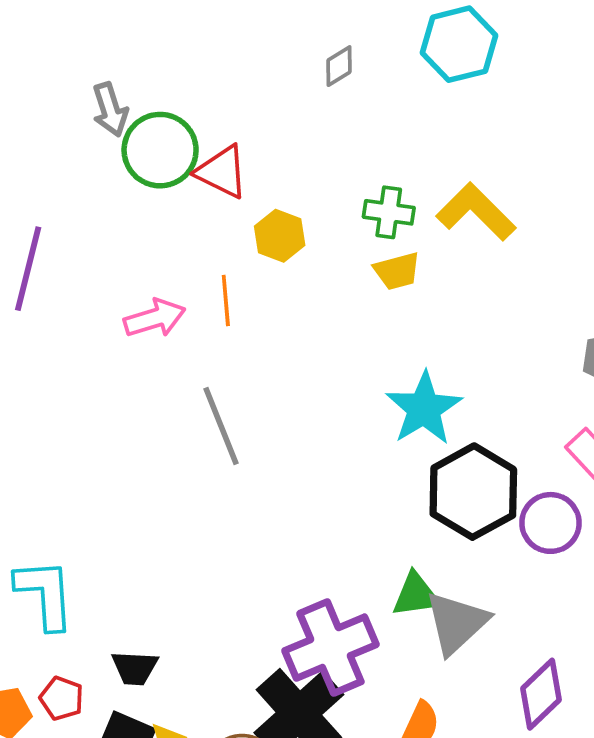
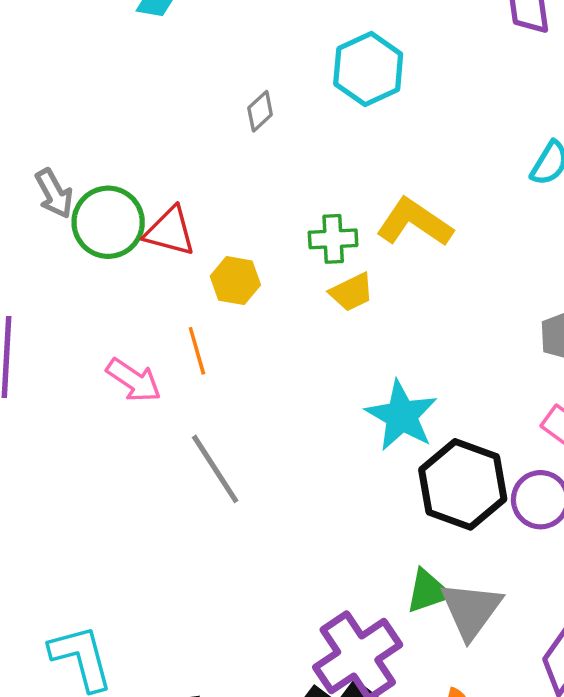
pink arrow: (155, 318) -> (134, 380), turned 62

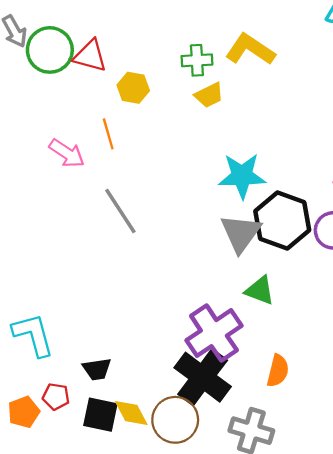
cyan star: (402, 416) -> (242, 176), turned -30
green triangle: (428, 591) -> (260, 290), turned 40
gray triangle: (471, 610) -> (241, 233), moved

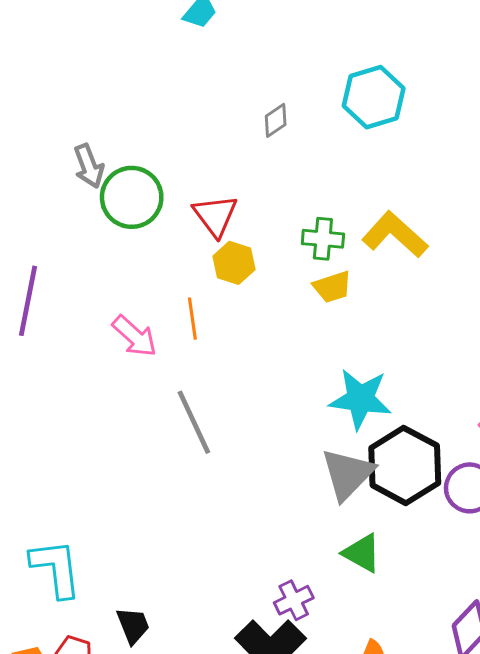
red triangle: (90, 56) -> (215, 215), moved, turned 30
purple cross: (214, 333) -> (294, 600), size x0.5
black trapezoid: (97, 369) -> (133, 625), turned -112

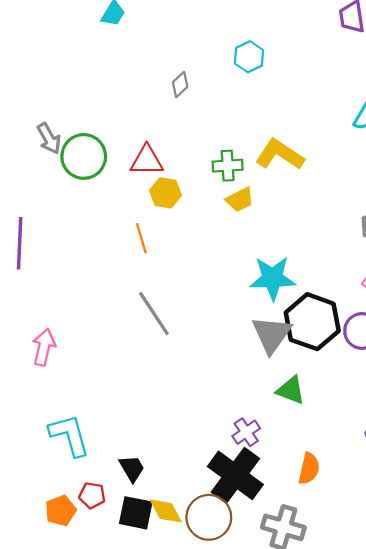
cyan hexagon: (374, 97) -> (249, 57), size x0.7
red triangle: (215, 215) -> (147, 160), turned -45
pink arrow: (134, 336) -> (44, 347), moved, turned -111

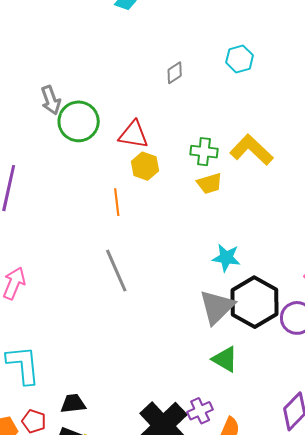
cyan star: (273, 278) -> (226, 258), size x0.7
purple cross: (246, 432) -> (200, 411), moved
black trapezoid: (132, 468) -> (73, 404), turned -76

